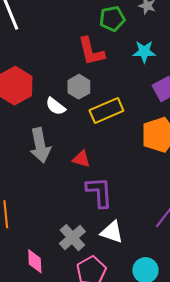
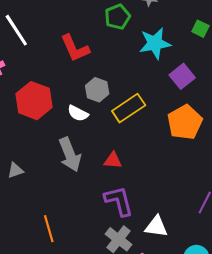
red L-shape: (91, 51) -> (75, 48), moved
cyan star: (144, 52) -> (155, 43), size x1.4
purple L-shape: (99, 192) -> (119, 201), moved

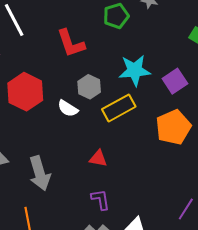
cyan star: (155, 43) -> (135, 70), moved
gray arrow: (70, 155) -> (40, 173), moved
purple L-shape: (119, 201) -> (100, 199), size x0.7

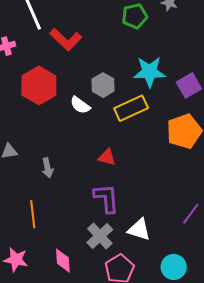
red L-shape: (71, 43) -> (66, 39), moved, turned -32
gray arrow: (40, 173) -> (48, 168), size x0.6
purple L-shape: (100, 199) -> (106, 198), size x1.4

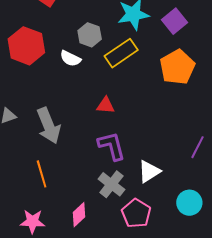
gray arrow: (48, 168) -> (49, 126), size x1.8
white triangle: (139, 230) -> (149, 171), turned -40
pink diamond: (63, 261) -> (79, 215), turned 60

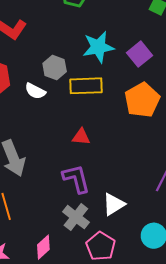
yellow rectangle: (121, 53) -> (86, 86), turned 32
red triangle: (106, 105) -> (81, 137), moved

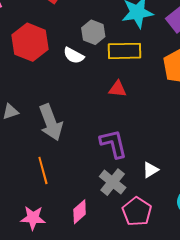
red triangle: (81, 137) -> (118, 89), moved
white triangle: (114, 204) -> (150, 170), size x0.7

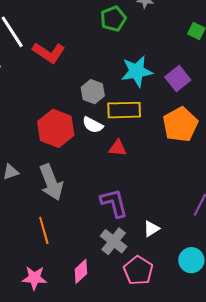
red hexagon: (30, 42) -> (56, 128), moved
white semicircle: (74, 55) -> (93, 125), moved

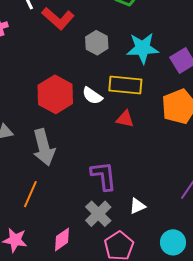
gray hexagon: (93, 92) -> (97, 43), moved
red triangle: (118, 148) -> (125, 119), moved
orange line: (44, 230) -> (30, 194), turned 32

